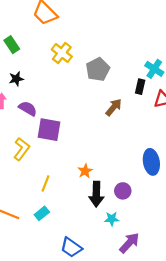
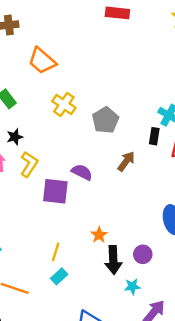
purple semicircle: (28, 108) -> (82, 172), moved
yellow L-shape: (22, 149) -> (29, 164), moved
cyan rectangle: (42, 213) -> (59, 276), moved

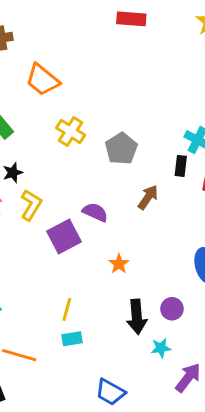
purple square: (55, 191) -> (64, 236), turned -32
orange star: (99, 235) -> (119, 264), moved
cyan rectangle: (59, 276) -> (72, 339), turned 35

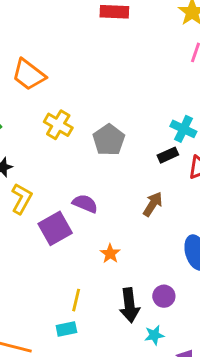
black rectangle: (181, 166) -> (168, 155), turned 60
brown arrow: (148, 197) -> (153, 204), moved
yellow line: (67, 309) -> (76, 300), moved

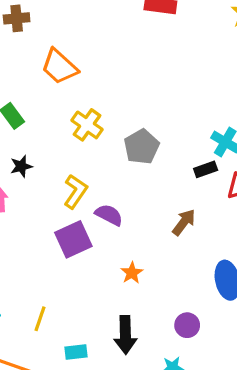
yellow L-shape: (22, 199) -> (75, 191), moved
yellow line: (76, 300) -> (40, 319), moved
black arrow: (129, 305) -> (125, 335), moved

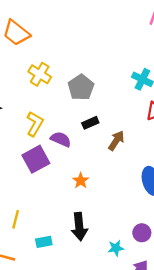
black rectangle: (206, 169) -> (90, 123), moved
purple circle: (187, 325) -> (142, 233), moved

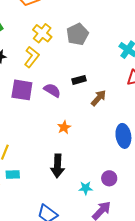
gray pentagon: (81, 87) -> (77, 34), moved
yellow L-shape: (35, 124) -> (32, 57), moved
purple square: (36, 159) -> (22, 90), moved, turned 30
cyan rectangle: (44, 242) -> (13, 175), moved

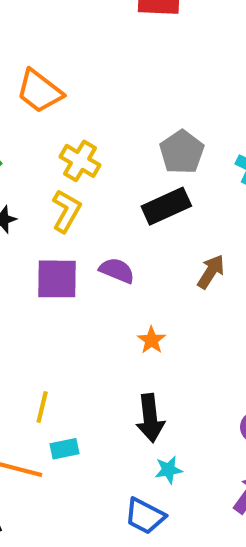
gray pentagon: (77, 34) -> (182, 152), moved
black rectangle: (79, 80) -> (166, 206), moved, size x1.6
cyan star: (86, 188) -> (169, 470), moved

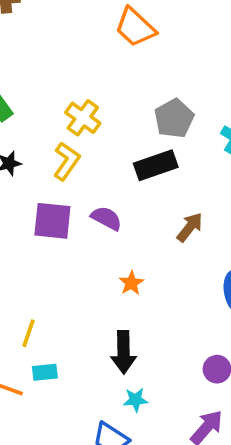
orange trapezoid: (39, 91) -> (135, 27), moved

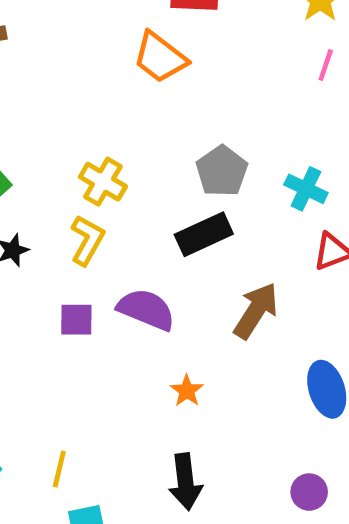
purple semicircle: (106, 218) -> (146, 309), size x1.4
purple square: (52, 221) -> (76, 320), size x0.7
brown arrow: (190, 227) -> (256, 311), size x1.4

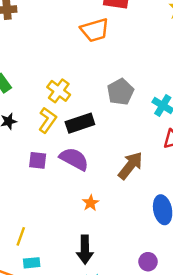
orange trapezoid: (160, 57) -> (95, 30), turned -60
black rectangle: (204, 234) -> (80, 123), moved

